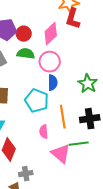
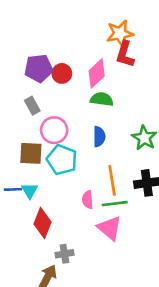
green semicircle: (26, 54) -> (102, 99), moved
pink circle: (50, 62) -> (54, 130), moved
cyan pentagon: (37, 101) -> (62, 160), moved
green line: (79, 144) -> (115, 204), moved

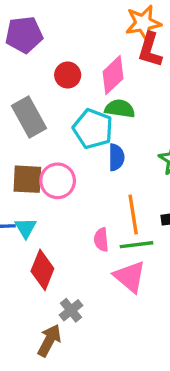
purple pentagon: (39, 68) -> (24, 35), moved
gray rectangle: (32, 106) -> (29, 117), size x1.6
pink circle: (54, 130) -> (58, 181), moved
cyan pentagon: (62, 160) -> (93, 129), moved
gray cross: (64, 254) -> (71, 310), turned -30

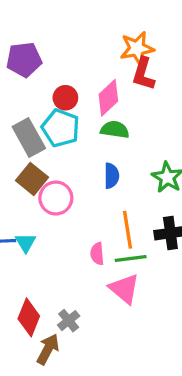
cyan pentagon: (93, 129) -> (61, 128), moved
brown square: (27, 179) -> (32, 179), moved, turned 36
red diamond: (42, 270) -> (29, 317), moved

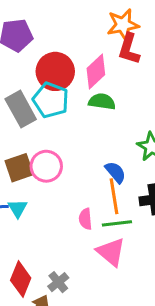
red circle: (65, 98) -> (55, 71), size x1.6
blue semicircle: (112, 176) -> (115, 172), moved, turned -40
brown square: (32, 179) -> (19, 168), moved, turned 32

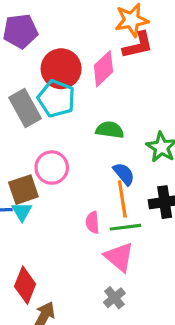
red L-shape: (129, 49) -> (138, 45), turned -120
green semicircle: (102, 102) -> (110, 130), moved
brown square: (19, 168) -> (23, 190), moved
gray cross: (58, 282) -> (114, 298), moved

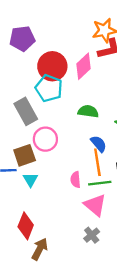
gray rectangle: (25, 108) -> (26, 111), moved
cyan triangle: (22, 211) -> (30, 180), moved

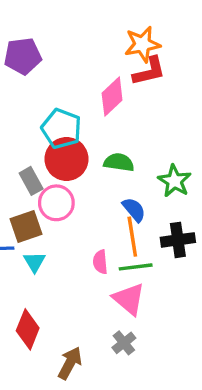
red circle: (52, 66) -> (67, 159), moved
gray rectangle: (26, 111) -> (31, 181), moved, size x0.7
brown arrow: (40, 249) -> (70, 363), moved

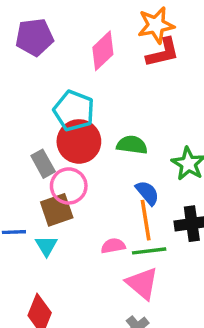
pink diamond: (112, 97) -> (103, 51), moved
brown square: (26, 226) -> (57, 210), moved
pink semicircle: (100, 262) -> (113, 246), turned 85

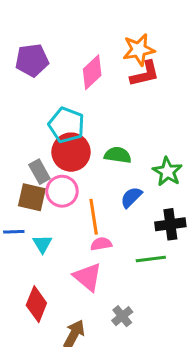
blue semicircle: (147, 193) -> (131, 197), turned -95
brown square: (57, 210) -> (32, 197), moved, turned 32
orange line: (146, 220) -> (94, 217), moved
green line: (149, 251) -> (151, 259), moved
pink triangle: (142, 283) -> (88, 277), moved

